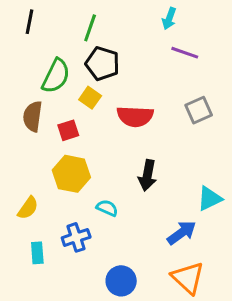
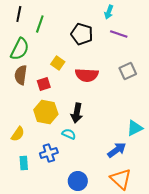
green line: (90, 28) -> (40, 24), moved
black pentagon: (102, 64) -> (82, 34), moved
green semicircle: (56, 76) -> (20, 49), moved
black arrow: (147, 175) -> (77, 113), moved

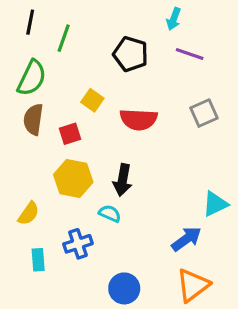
orange triangle: (121, 179) -> (193, 285), turned 40

